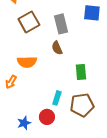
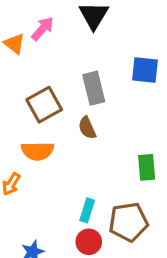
brown square: (29, 22) -> (44, 105), moved
green rectangle: (81, 72) -> (147, 167), moved
red circle: (47, 117) -> (89, 242), moved

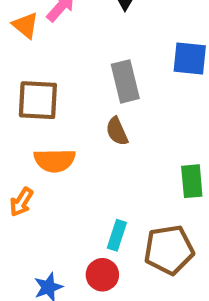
brown square: (44, 105) -> (38, 100), moved, turned 32
red circle: (89, 242) -> (102, 275), moved

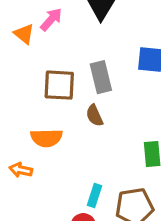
brown square: (38, 100) -> (59, 85), moved
orange arrow: (21, 202) -> (21, 170), turned 70

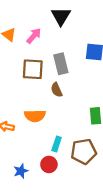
pink arrow: (51, 19) -> (34, 36), moved
orange semicircle: (46, 138) -> (35, 116), moved

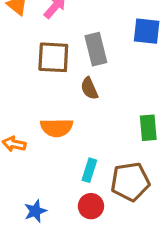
red circle: (49, 164) -> (91, 206), moved

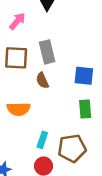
blue square: (147, 31) -> (84, 76), moved

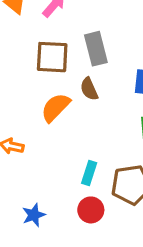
orange semicircle: (19, 109) -> (56, 107), moved, turned 135

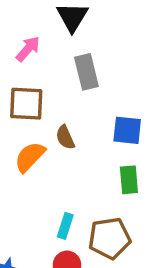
gray rectangle: (96, 49) -> (86, 72), moved

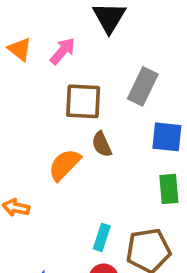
gray rectangle: (86, 72) -> (143, 86), moved, turned 40
brown square: (26, 104) -> (83, 101), moved

